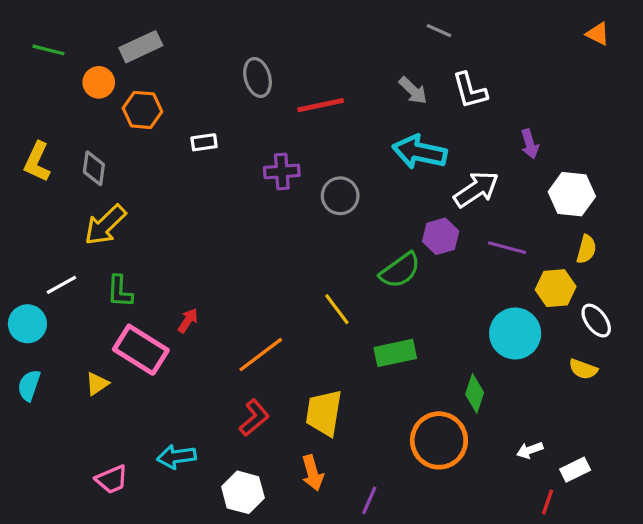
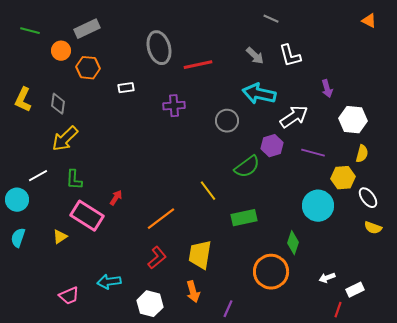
gray ellipse: (257, 77) -> (159, 48), size x1.4
gray circle: (340, 196) -> (227, 121), moved
yellow semicircle: (583, 369) -> (373, 228), moved

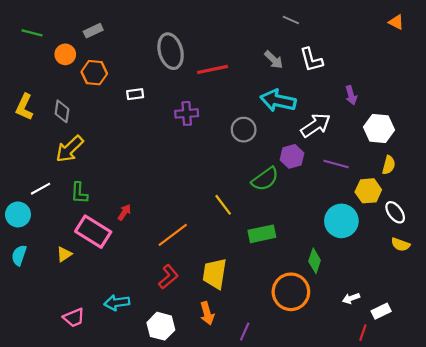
gray rectangle: (87, 29) -> (93, 31), size x0.7

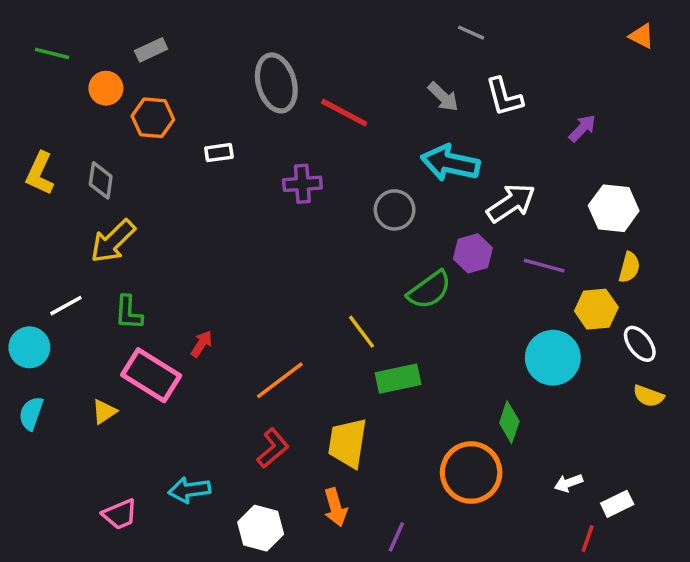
red line: (212, 69) -> (344, 113), turned 40
purple arrow: (351, 95) -> (582, 128), moved, turned -120
green rectangle: (262, 234) -> (398, 379), moved

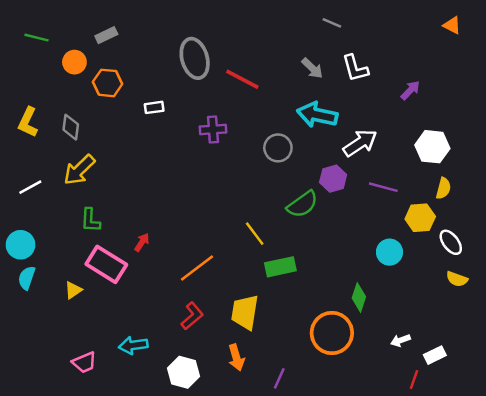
white line: (66, 306) -> (30, 187), moved
cyan circle: (553, 358) -> (389, 252), size x0.7
cyan semicircle: (31, 413) -> (27, 278), moved

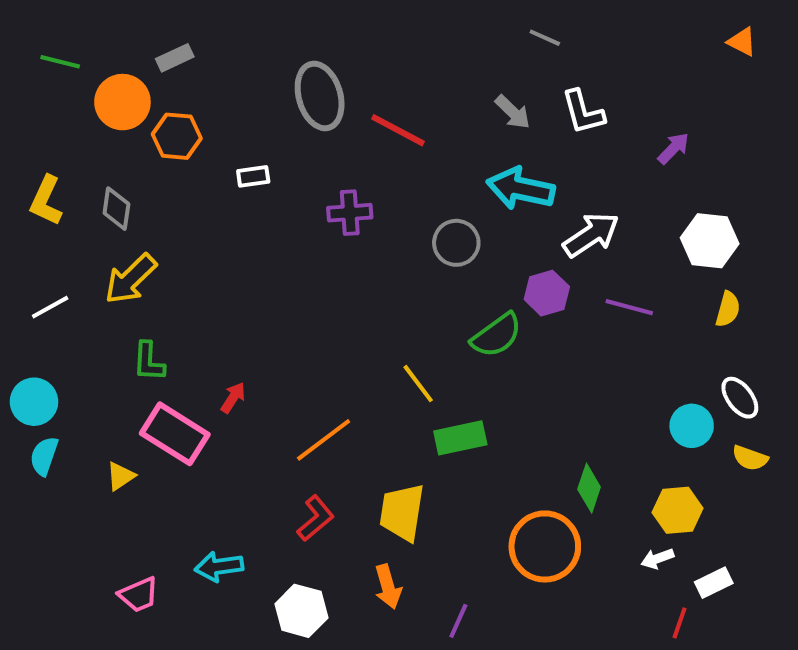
orange circle: (74, 62) -> (122, 102), size x1.4
yellow hexagon: (420, 218) -> (678, 510), moved
cyan circle: (389, 252) -> (692, 426), moved

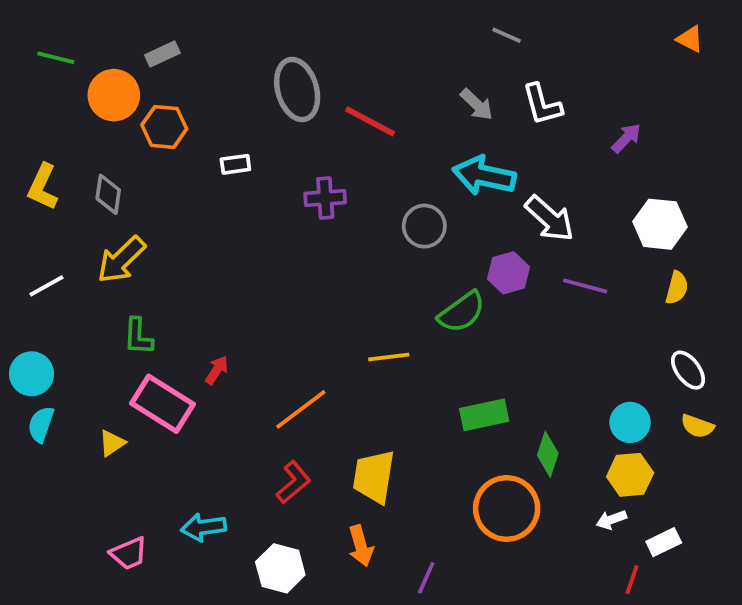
white arrow: (591, 235) -> (550, 219), turned 76
yellow line: (418, 384) -> (389, 357), turned -60
cyan circle: (692, 426) -> (630, 422), moved
green rectangle: (460, 438) -> (484, 415), moved

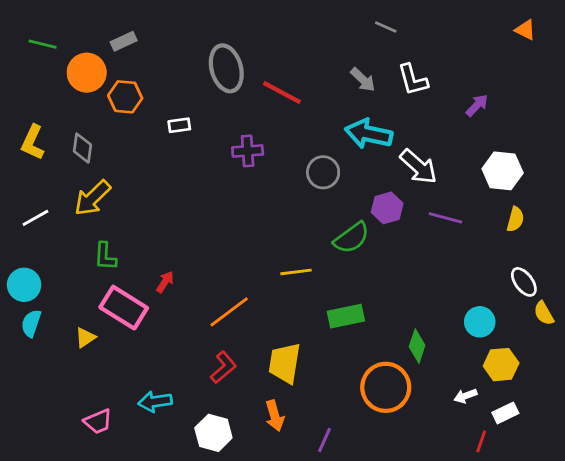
green rectangle: (484, 415) -> (346, 316), moved
yellow semicircle: (697, 426) -> (544, 313), moved, turned 40
yellow hexagon: (630, 475) -> (501, 365), moved

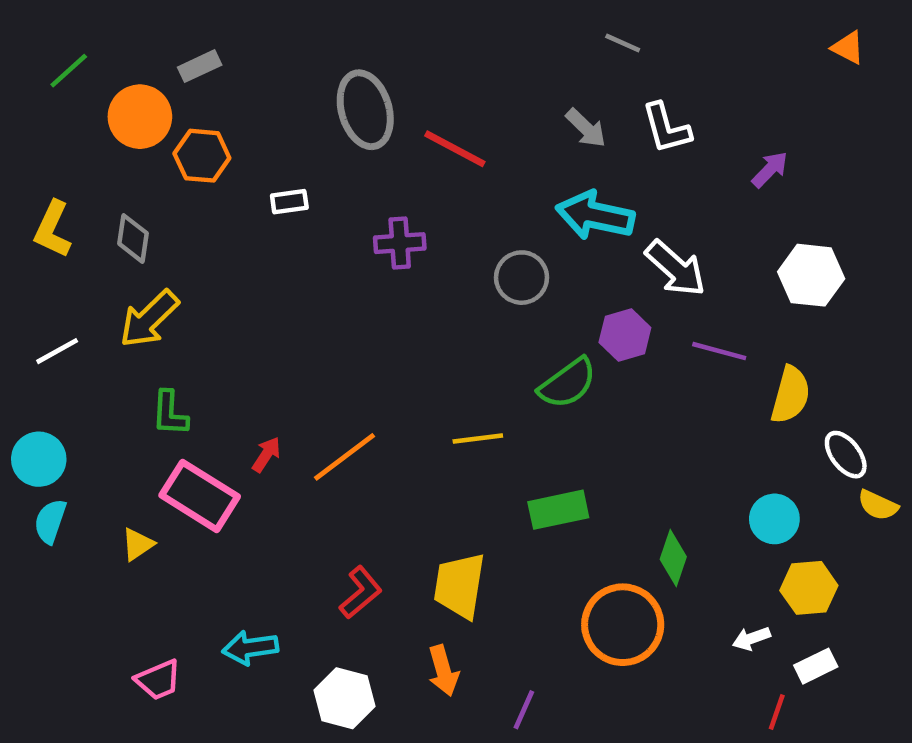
green line: (43, 44) -> (69, 71), turned -56
yellow semicircle: (515, 219) -> (790, 395), moved, size x1.4
orange line: (229, 312) -> (345, 457), moved
yellow semicircle: (544, 313) -> (878, 505), turned -35

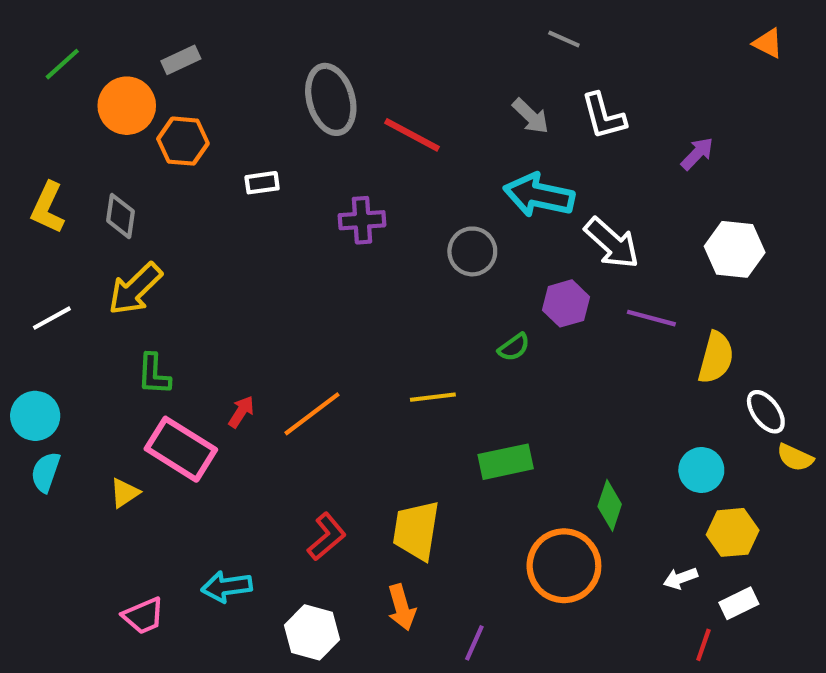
green semicircle: (567, 383) -> (514, 347), size x0.6

